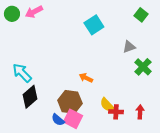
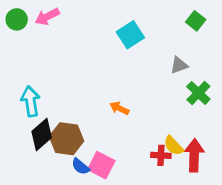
cyan arrow: (22, 73) -> (31, 101), turned 35
brown hexagon: (70, 102) -> (67, 139), moved
yellow semicircle: (107, 105) -> (173, 146), moved
red arrow: (140, 112) -> (194, 155), size x1.6

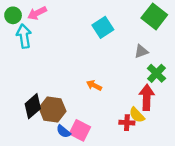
green square: (196, 21) -> (154, 16), size x1.6
cyan arrow: (31, 101) -> (24, 36), moved
red arrow: (194, 155) -> (147, 97), moved

